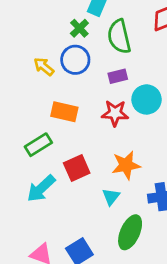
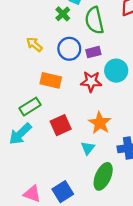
blue circle: (75, 60) -> (69, 49), moved
orange star: (126, 165) -> (100, 123), turned -30
cyan arrow: (41, 188) -> (20, 134), moved

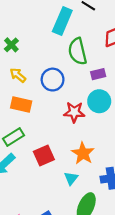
green cross: (63, 14) -> (11, 45), moved
purple rectangle: (93, 52) -> (98, 74), moved
orange rectangle: (51, 80) -> (21, 104), moved

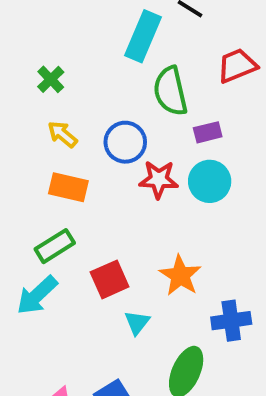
red star: (74, 112) -> (159, 179), moved
cyan triangle: (71, 178) -> (137, 323), moved

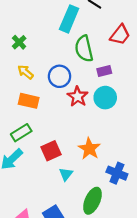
red trapezoid: (237, 66) -> (120, 35), turned 150
red star: (159, 179) -> (78, 97), turned 30
blue cross: (231, 321) -> (117, 173), turned 30

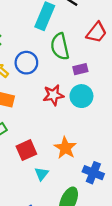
blue circle: (60, 76) -> (26, 63), moved
red star: (78, 97) -> (53, 95), turned 30

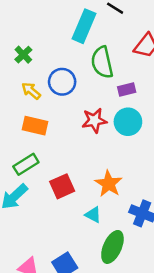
cyan triangle: (42, 174) -> (93, 215), moved, turned -40

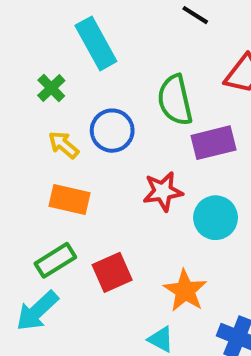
cyan rectangle: (84, 26) -> (96, 43), moved, turned -52
purple rectangle: (127, 89) -> (214, 143), size x1.5
cyan circle: (128, 122) -> (216, 218), moved
red square: (62, 186) -> (112, 272), moved

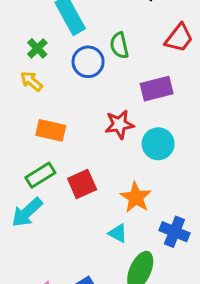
green semicircle: (175, 100) -> (119, 45), moved, size x0.7
blue circle: (112, 131) -> (88, 62), moved
yellow arrow: (64, 145) -> (31, 81), moved

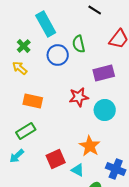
red square: (82, 184) -> (56, 159), moved
cyan arrow: (27, 212) -> (17, 156), size x0.7

